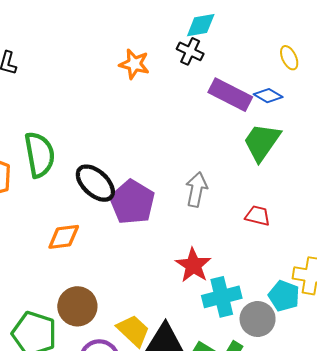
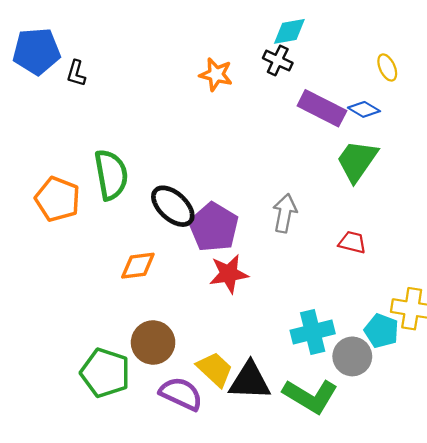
red star: (193, 265) -> (229, 274), moved, turned 30

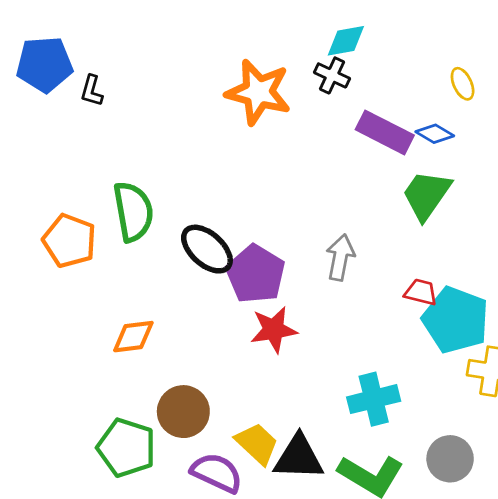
orange star: (216, 74) -> (258, 92), size x1.6
orange diamond: (138, 266) -> (133, 337), moved
cyan pentagon: (381, 331) -> (456, 320), moved, size x1.6
gray circle: (352, 356) -> (450, 459), moved

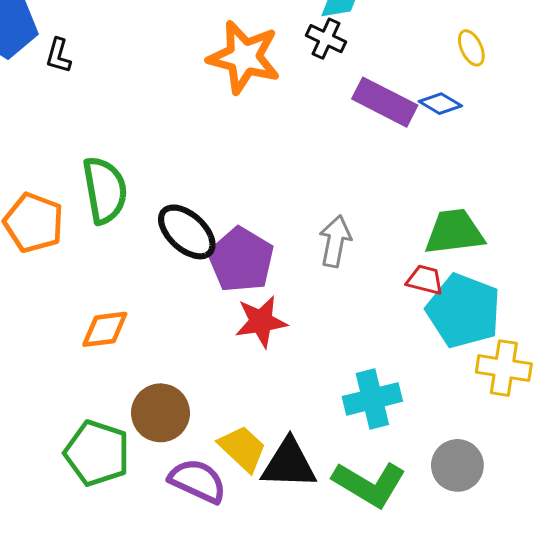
green trapezoid: (426, 195) -> (454, 232), moved, turned 48

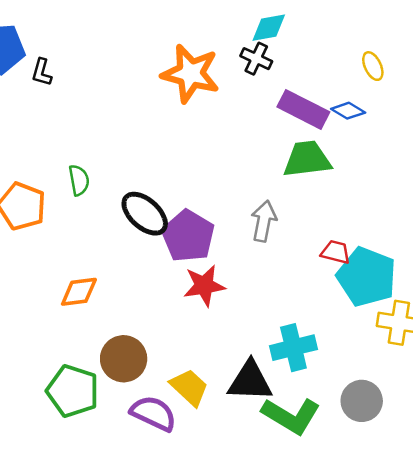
green semicircle: (105, 190) -> (79, 180), size x0.6
green trapezoid: (454, 232) -> (307, 159), moved
black triangle: (289, 464) -> (250, 381), moved

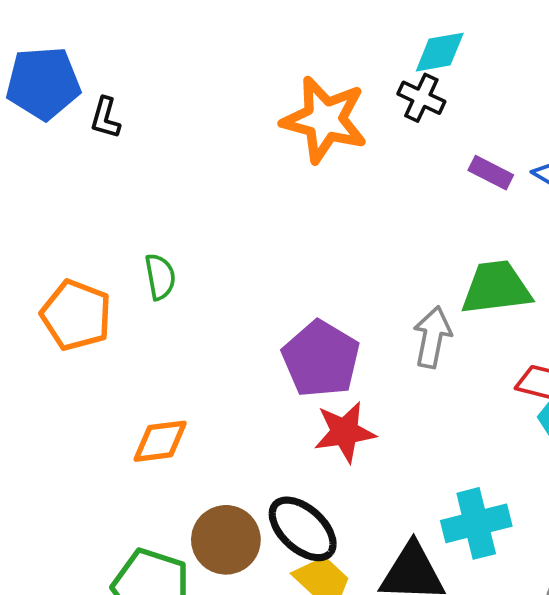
purple rectangle: (303, 109) -> (491, 173), size x0.6
green trapezoid: (307, 159) -> (496, 288), moved
black ellipse: (145, 214) -> (303, 529), moved

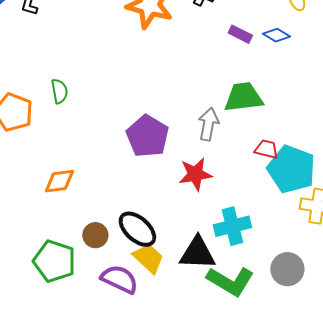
red star: (345, 432) -> (195, 174), moved
brown circle: (226, 540) -> (95, 235), size x0.7

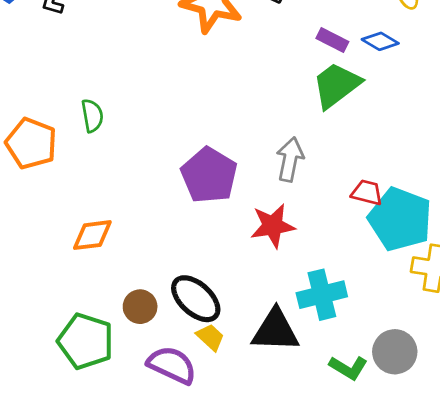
green trapezoid: (243, 97) -> (336, 85), moved, turned -30
yellow trapezoid: (148, 258) -> (210, 337), size x0.7
green L-shape: (230, 281) -> (348, 368), moved, size x0.6

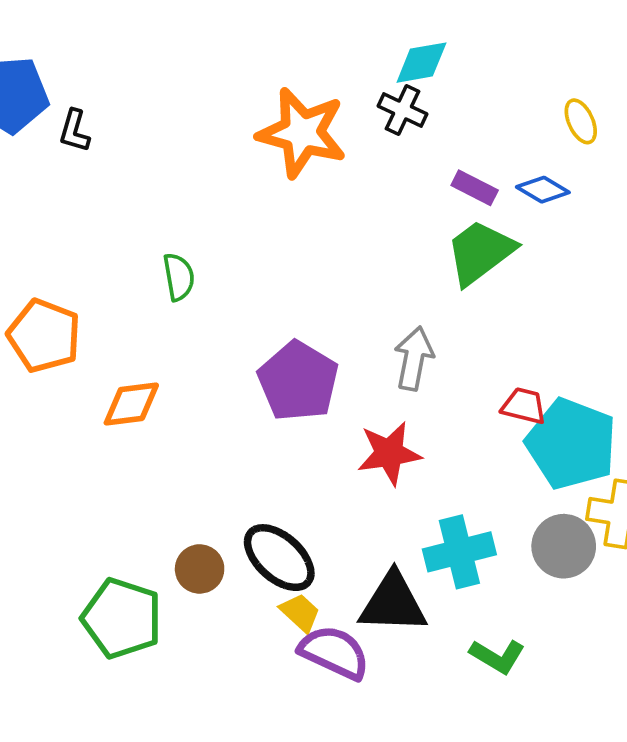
green semicircle: (92, 116) -> (179, 277), moved
orange diamond: (92, 235) -> (131, 404), moved
gray circle: (395, 352) -> (564, 546), moved
purple semicircle: (172, 365) -> (334, 652), moved

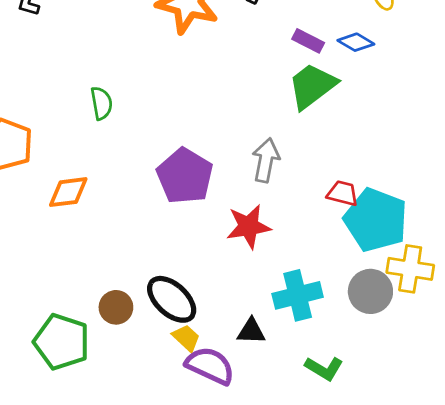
black triangle: (393, 603) -> (251, 331), size x0.6

